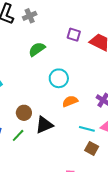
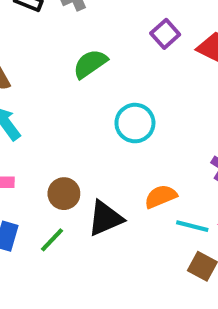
purple square: (74, 35) -> (165, 34), turned 32
orange semicircle: (70, 101) -> (161, 196), moved

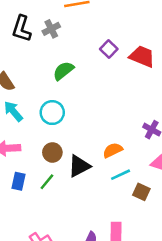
cyan circle: (135, 123) -> (52, 113), moved
cyan line: (192, 226) -> (121, 175), moved, turned -36

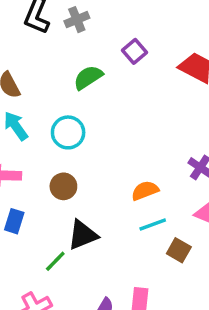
purple square: (109, 49) -> (134, 51), moved
black triangle: (79, 166) -> (83, 235), moved
green line: (47, 182) -> (55, 261), moved

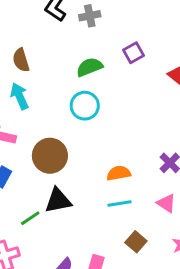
cyan circle: (68, 132) -> (85, 106), moved
brown circle: (63, 186) -> (50, 156), size x1.5
brown square: (179, 250) -> (136, 242), moved

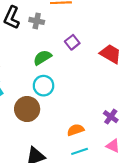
gray cross: (90, 16) -> (37, 21), turned 32
brown circle: (50, 156) -> (27, 109), moved

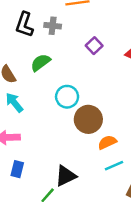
green semicircle: (42, 58) -> (41, 63), moved
brown circle: (27, 109) -> (88, 119), moved

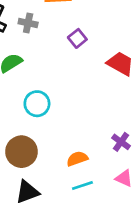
purple square: (94, 46) -> (77, 38), moved
brown circle: (88, 119) -> (21, 152), moved

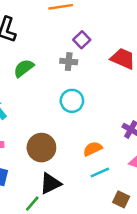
gray cross: (28, 23) -> (69, 62), moved
cyan circle: (37, 104) -> (72, 101), moved

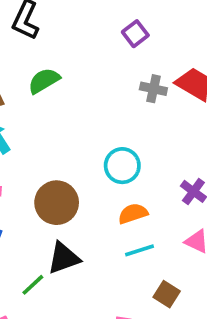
purple square: (82, 40) -> (135, 34), moved
gray cross: (69, 62) -> (153, 89), moved
cyan circle: (72, 101) -> (122, 166), moved

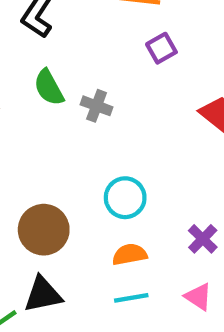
green semicircle: (44, 81) -> (49, 87), turned -96
gray cross: (153, 89) -> (97, 106), moved

